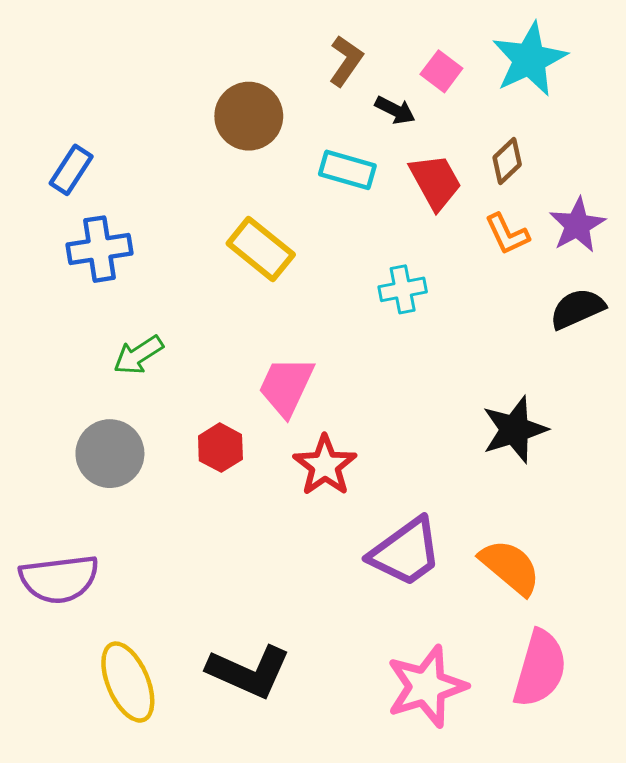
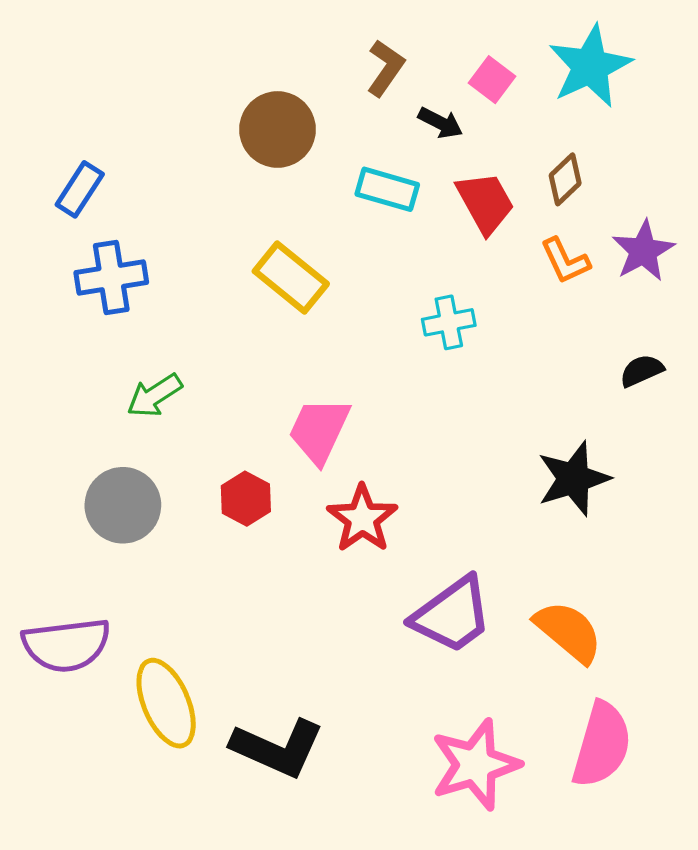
black semicircle: (577, 309) -> (642, 371), moved, size x0.7
yellow ellipse: (128, 682) -> (166, 703), moved

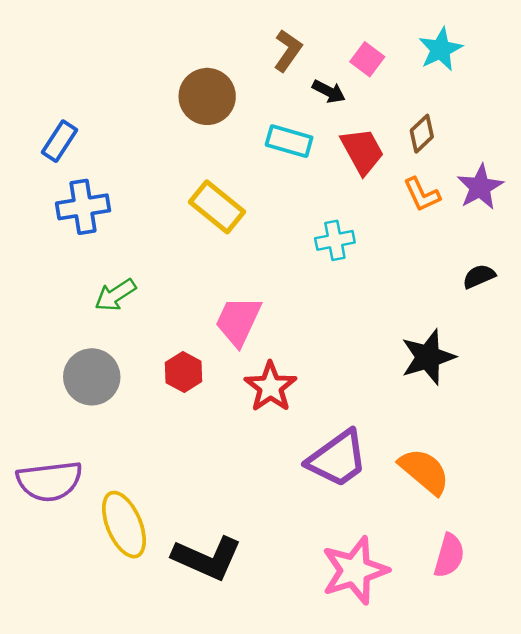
cyan star: (590, 66) -> (440, 49), size x0.7
pink semicircle: (602, 745) -> (449, 556), size x0.7

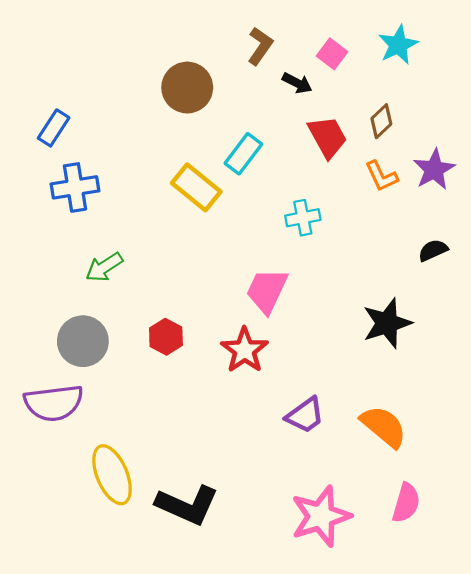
cyan rectangle: (289, 141) -> (243, 154), moved, turned -69
pink trapezoid: (238, 321) -> (267, 291), moved
purple trapezoid: (337, 459) -> (305, 415), size x0.7
purple semicircle: (50, 481) -> (54, 403), moved

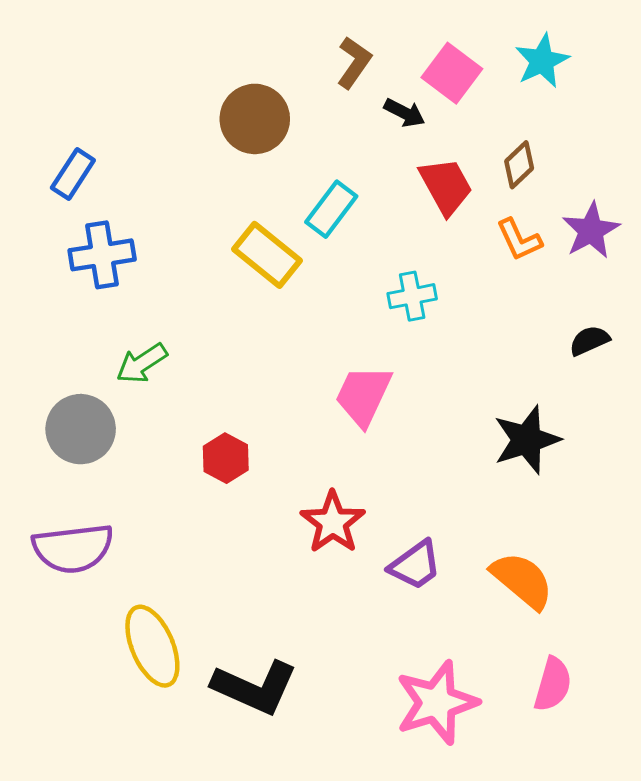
pink square: (332, 54) -> (452, 73), size x1.4
gray circle: (83, 341) -> (81, 429), moved
red star: (244, 350) -> (333, 522), moved

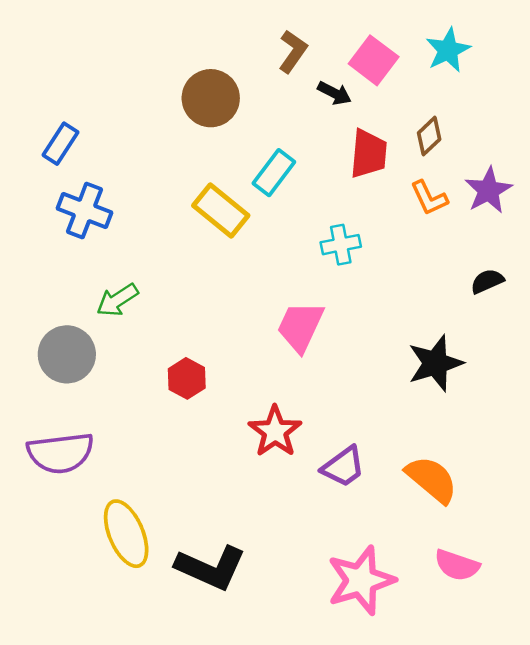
red trapezoid: (446, 186) -> (369, 154), turned 34
blue cross: (102, 255) -> (84, 210), turned 30
pink semicircle: (553, 684) -> (457, 565), turned 93

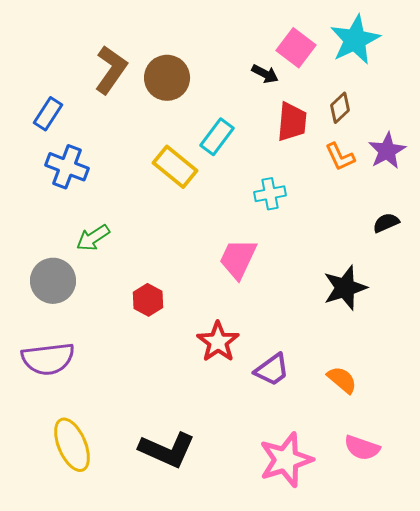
cyan star: (448, 50) -> (355, 40), size x1.4
brown L-shape: (293, 51) -> (111, 70), moved, size x1.4
orange semicircle: (432, 479) -> (342, 380), size x0.7
yellow ellipse: (126, 534) -> (72, 445), moved

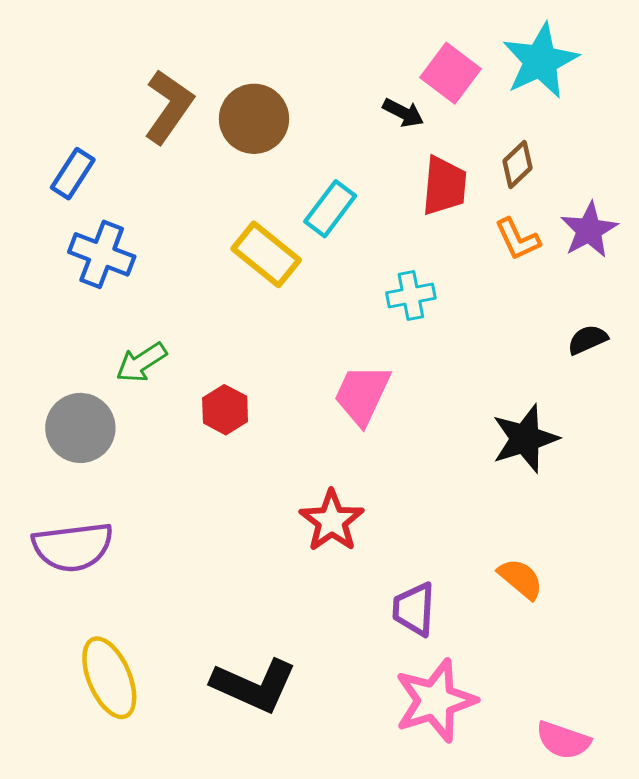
red hexagon: (148, 300) -> (225, 410), moved
purple trapezoid: (272, 370) -> (414, 609), moved, turned 129
pink semicircle: (362, 448) -> (563, 740), moved

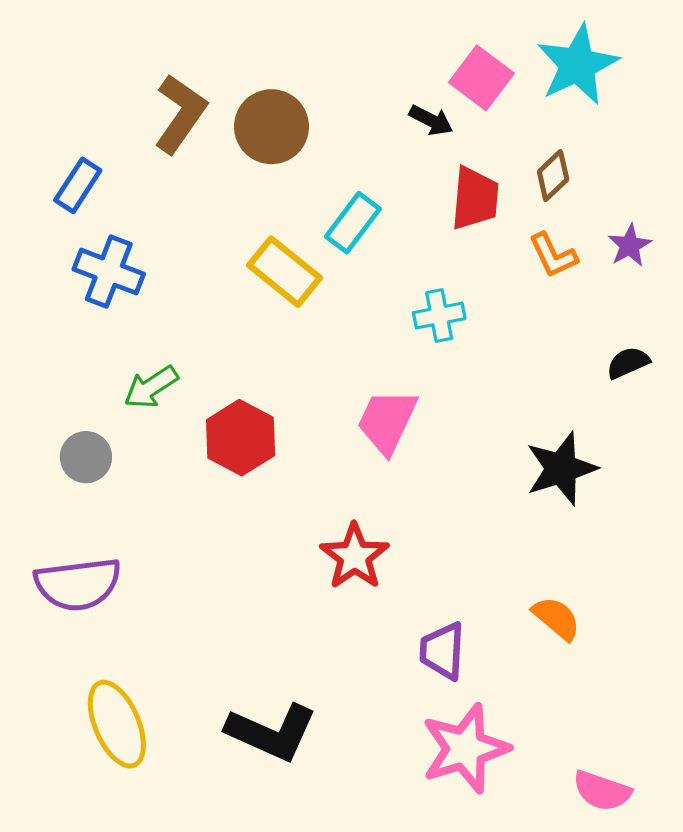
purple star: (589, 230) -> (630, 246), size x0.7
red hexagon: (225, 410) -> (241, 438), size x1.4
gray circle: (80, 428) -> (86, 457), size x0.7

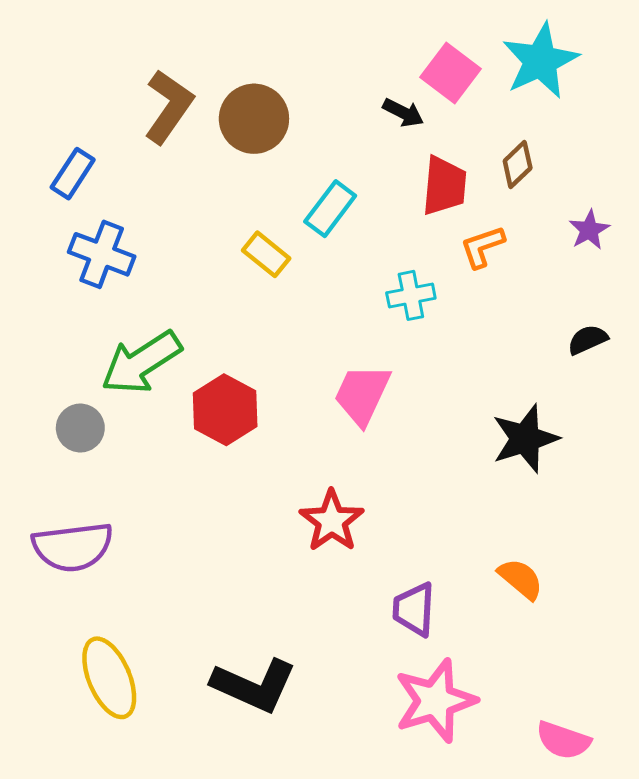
orange L-shape: (553, 255) -> (483, 247), moved, turned 96
yellow rectangle: (285, 272) -> (266, 254), size x0.7
green arrow: (151, 387) -> (141, 362), size x1.6

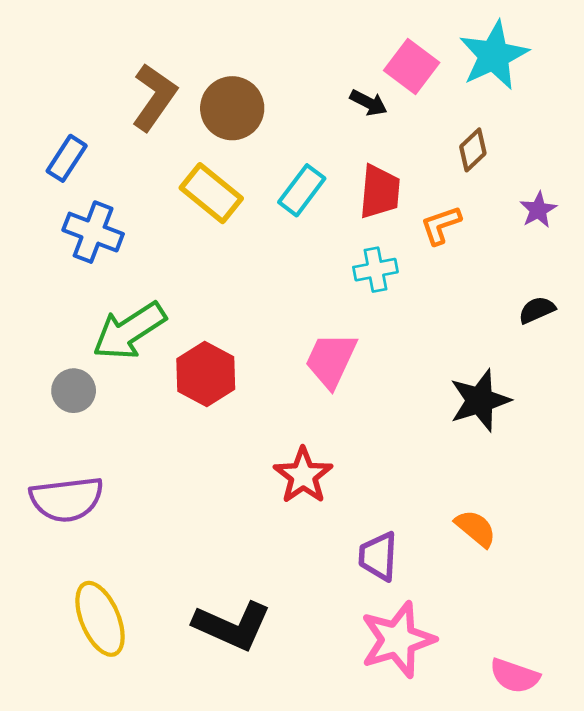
red trapezoid: (444, 186) -> (380, 192), moved
yellow rectangle: (266, 254) -> (211, 193), moved, size x1.4

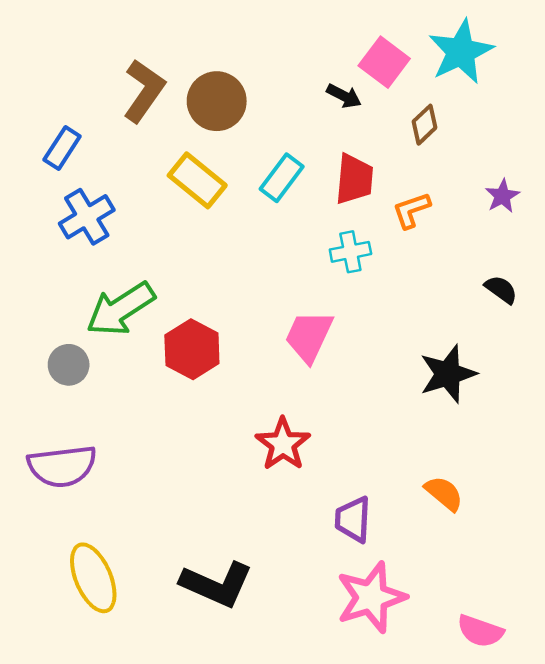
brown diamond: (473, 150) -> (424, 125), moved
blue cross: (93, 232) -> (87, 217), turned 38
black semicircle: (537, 310) -> (501, 289), turned 60

